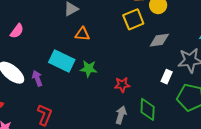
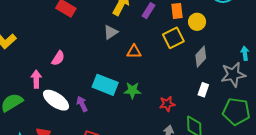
orange triangle: (82, 34) -> (134, 52), moved
gray diamond: (159, 40) -> (201, 57), turned -35
white rectangle: (167, 77) -> (203, 90), moved

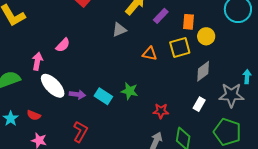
orange triangle: (134, 52) -> (150, 54), moved
cyan rectangle: (105, 85) -> (103, 96), moved, size x0.7
purple arrow: (82, 104) -> (77, 95), turned 112

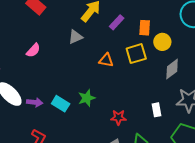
pink semicircle: (63, 45) -> (33, 50), moved
gray diamond: (203, 71) -> (172, 69), moved
green star: (129, 91) -> (87, 98), turned -30
white rectangle: (199, 104) -> (157, 110), turned -40

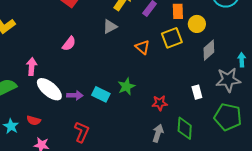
orange triangle: (106, 60) -> (142, 47), turned 35

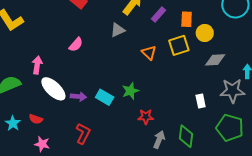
gray diamond: (209, 50) -> (215, 60), turned 35
red star: (160, 103) -> (146, 117), moved

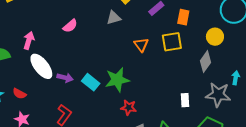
yellow circle: (205, 33) -> (215, 37), moved
gray diamond: (215, 60) -> (206, 62), turned -60
green star: (130, 91) -> (117, 80), size x1.4

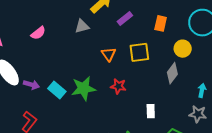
orange rectangle: (183, 17) -> (161, 23), moved
gray star: (218, 95) -> (198, 114), moved, size x0.7
red star: (129, 108) -> (118, 86), moved

